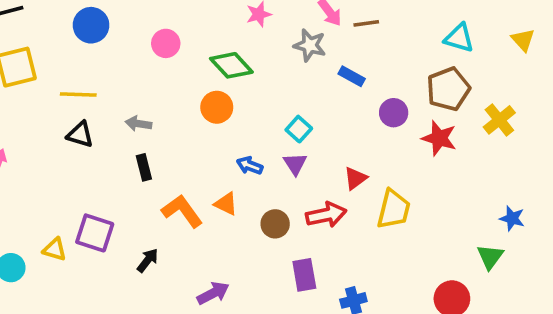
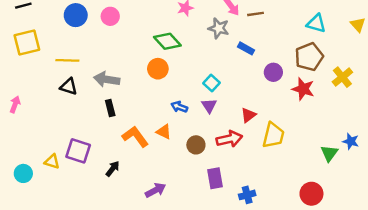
pink circle: (166, 43) -> (110, 16), moved
gray arrow: (138, 124) -> (107, 79), size x1.5
green triangle: (490, 257) -> (329, 153), moved

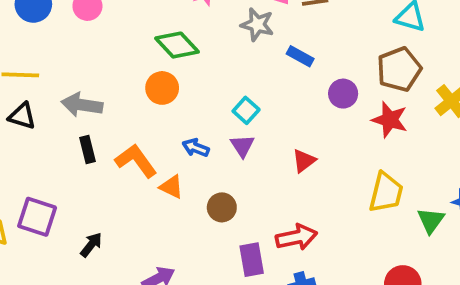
yellow trapezoid: (273, 135) -> (386, 192), moved
orange L-shape: (135, 137) -> (136, 161), moved
red arrow: (229, 139) -> (296, 237), moved

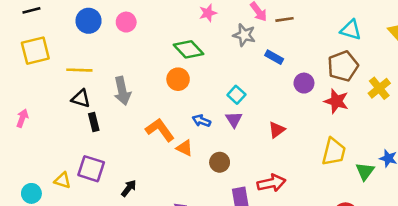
gray arrow: (82, 105) -> (122, 91), turned -112
black rectangle: (87, 150) -> (94, 122), moved

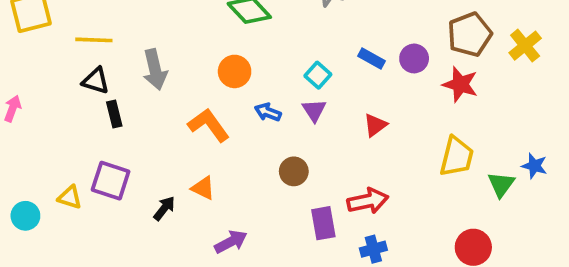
blue rectangle: (274, 57) -> (371, 58), moved
orange circle: (178, 79) -> (235, 71), moved
yellow cross: (379, 88) -> (525, 46), moved
orange triangle: (185, 148) -> (203, 188), moved

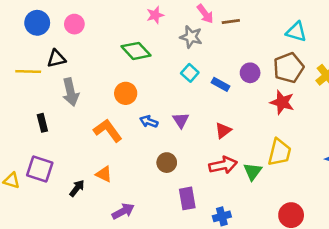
purple circle: (414, 58) -> (250, 73), moved
cyan square: (318, 75) -> (190, 73), moved
black triangle: (96, 81) -> (56, 59), moved, turned -30
green triangle: (501, 184) -> (253, 172), moved
red arrow: (368, 201) -> (223, 165), moved

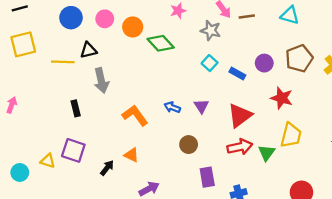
cyan triangle: (296, 32) -> (290, 15), moved
orange circle: (126, 93) -> (133, 27), moved
red star: (282, 102) -> (282, 98), moved
red triangle: (223, 130) -> (240, 115), size x1.6

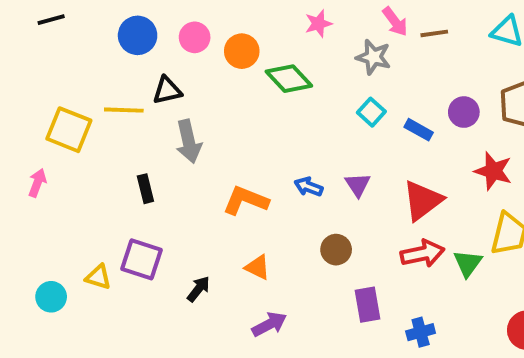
yellow square: (23, 44) -> (69, 130), moved, turned 36
orange L-shape: (135, 115) -> (246, 200), turned -32
orange triangle: (132, 155) -> (257, 267), moved

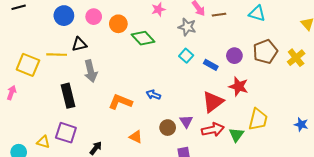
red star: (493, 171) -> (239, 86), moved
purple triangle: (358, 185) -> (186, 121), moved
black rectangle: (145, 189) -> (68, 96), size x1.6
orange triangle: (257, 267) -> (136, 137), moved

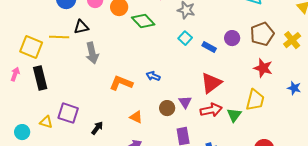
red star: (239, 86) -> (263, 68), moved
black rectangle: (68, 96) -> (40, 78), moved
blue star: (301, 124) -> (294, 88), moved

